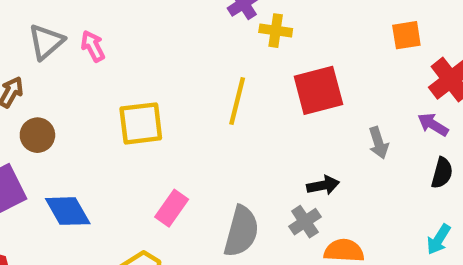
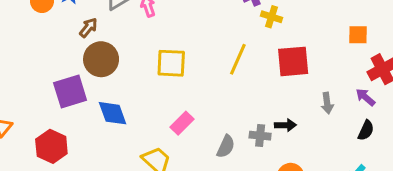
brown circle: (37, 135) -> (101, 59), size x1.5
gray cross: (305, 222) -> (260, 136), moved, turned 30
gray semicircle: (241, 231) -> (226, 146), size x0.7

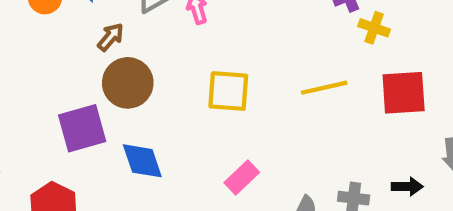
yellow line: (238, 59) -> (324, 88), turned 52
black arrow: (285, 125) -> (407, 186), moved

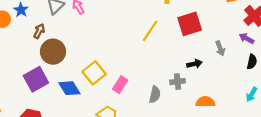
yellow line: (324, 88) -> (150, 31), turned -30
yellow square: (228, 91) -> (94, 73), moved, turned -30
black arrow: (407, 186) -> (194, 64), moved

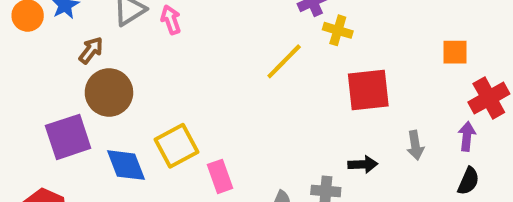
yellow line: (150, 31) -> (284, 61), moved
purple arrow: (246, 38) -> (467, 136), turned 56
pink rectangle: (120, 85) -> (220, 176), turned -63

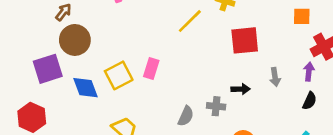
pink rectangle: (220, 176) -> (151, 68), moved, turned 36

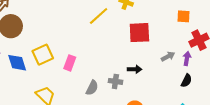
pink rectangle: (151, 68) -> (70, 63), moved
gray arrow: (275, 77) -> (168, 56), moved, turned -112

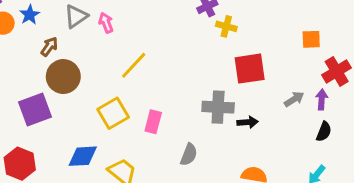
yellow line: (99, 16) -> (134, 65), moved
blue diamond: (17, 63) -> (83, 156), moved, turned -70
gray cross: (115, 81) -> (218, 107), moved, size x1.5

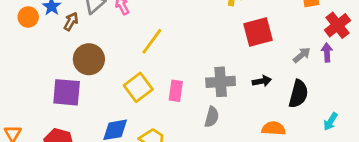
brown arrow: (49, 47) -> (71, 21), moved
gray cross: (218, 107) -> (221, 82), moved
purple square: (35, 109) -> (67, 92), turned 32
black semicircle: (324, 132) -> (298, 94), moved, size x1.5

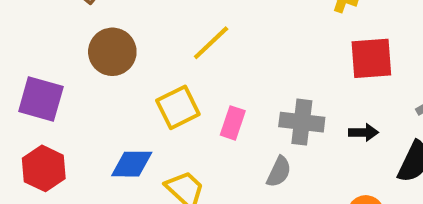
purple square: (67, 92) -> (41, 99), moved

